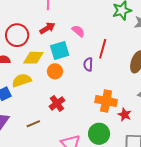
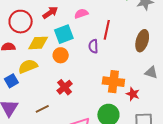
pink semicircle: (78, 31) -> (81, 14), turned -56

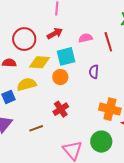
red line: (107, 30) -> (108, 42), moved, turned -36

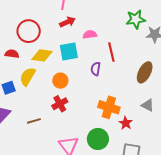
red arrow: (55, 33) -> (67, 22), moved
red line: (108, 42) -> (111, 52), moved
orange circle: (60, 77) -> (60, 81), moved
yellow semicircle: (27, 84) -> (28, 76), turned -48

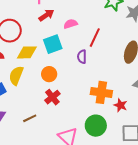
red line: (111, 52) -> (95, 38), turned 48

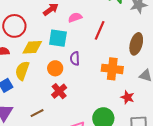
cyan square: (53, 44) -> (58, 38), turned 30
purple semicircle: (82, 57) -> (75, 58), moved
orange cross: (101, 92) -> (112, 69), moved

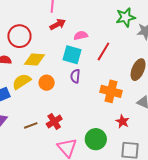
cyan square: (58, 38) -> (72, 55), moved
orange circle: (55, 68) -> (47, 83), moved
yellow semicircle: (22, 71) -> (22, 81), turned 30
red cross: (59, 91) -> (54, 121), moved

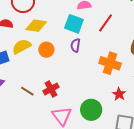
brown line: (31, 125) -> (27, 91), turned 48

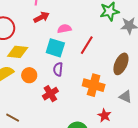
red cross: (51, 89) -> (50, 94), moved

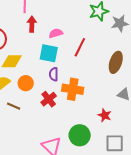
red arrow: (41, 17) -> (32, 24), turned -56
orange cross: (94, 85) -> (73, 89), moved
brown line: (13, 118) -> (14, 106), moved

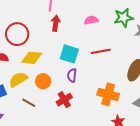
pink semicircle: (56, 33) -> (91, 20), moved
red line: (80, 47) -> (101, 51), turned 48
orange cross: (73, 89) -> (108, 94), moved

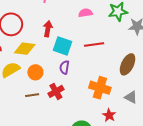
red arrow: (56, 23) -> (48, 29), moved
brown line: (29, 103) -> (32, 95), moved, turned -40

